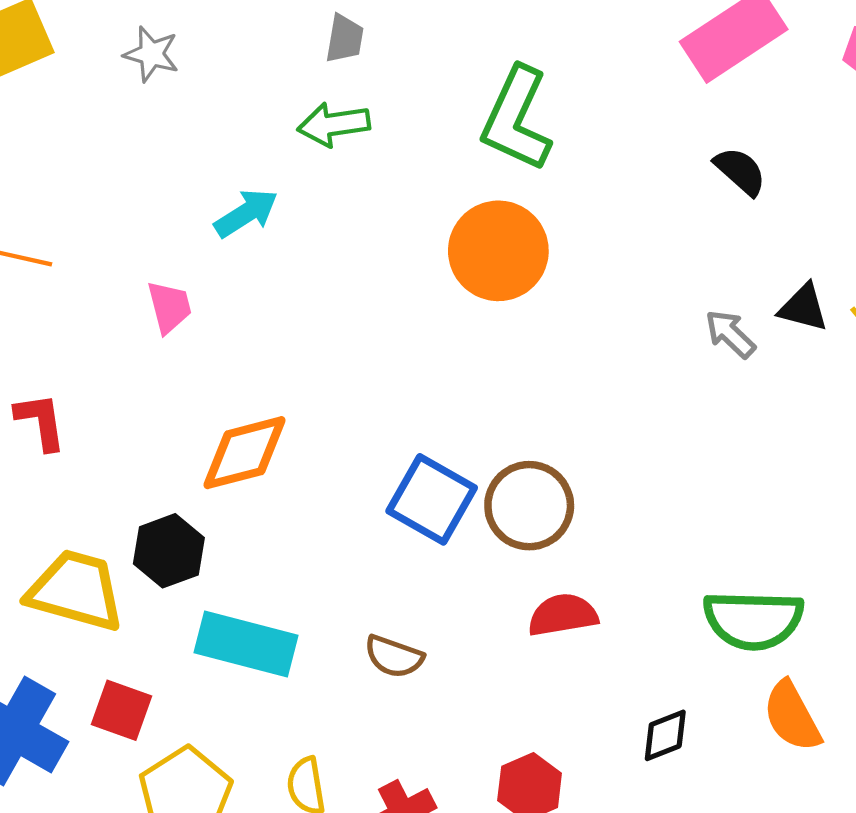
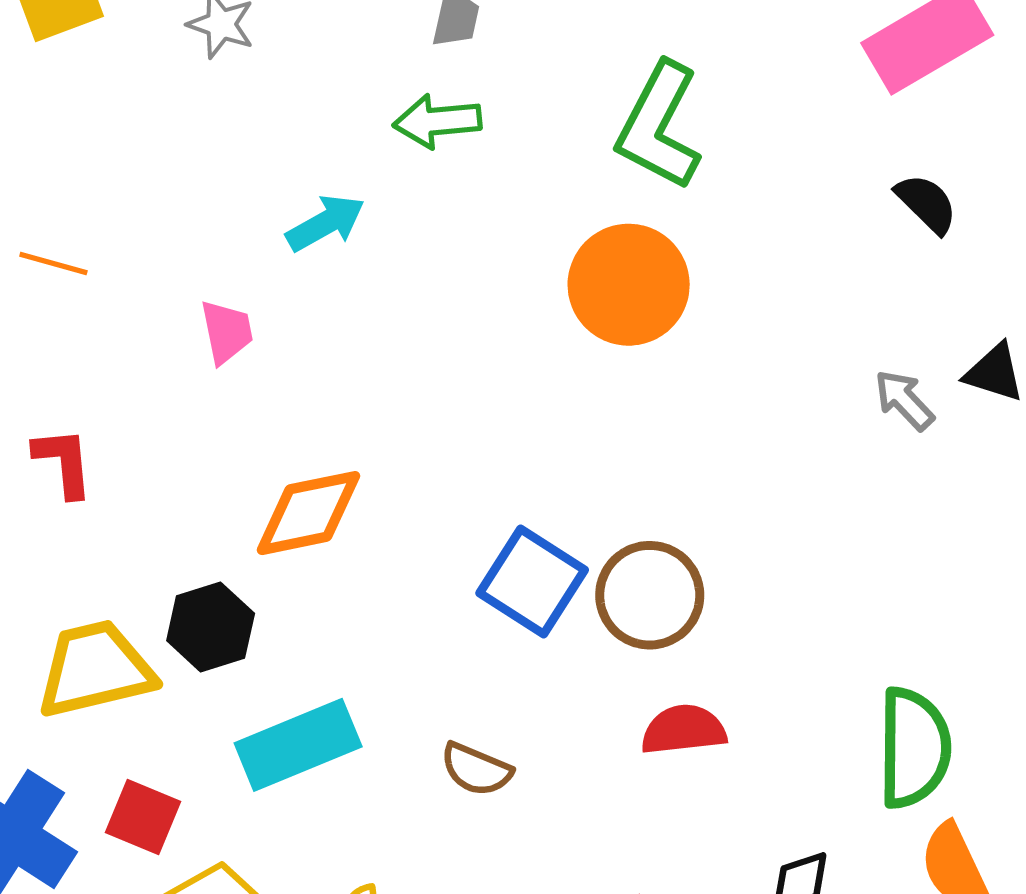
yellow trapezoid: (76, 590) -> (95, 669), turned -32
green semicircle: (753, 620) -> (914, 748), turned -94
cyan rectangle: (246, 644) -> (298, 745), turned -40

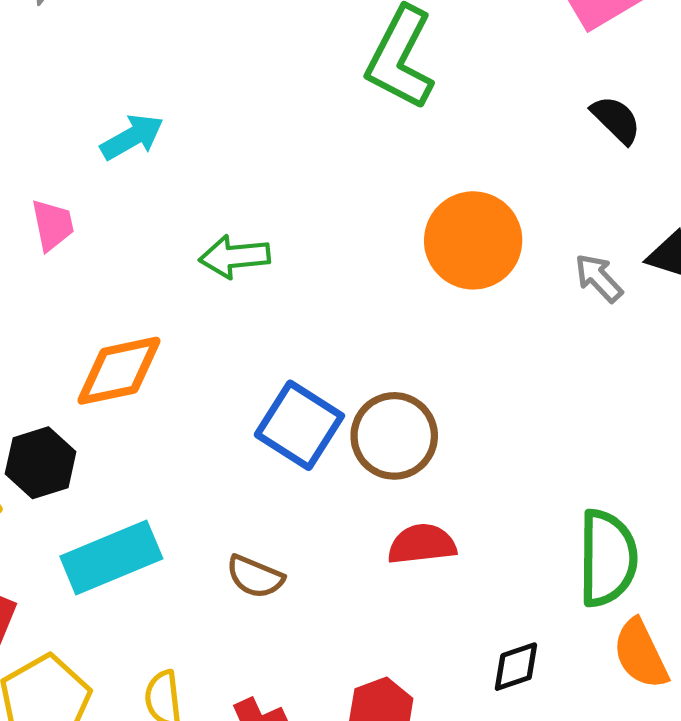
green arrow: (437, 121) -> (235, 257), moved
orange circle: (629, 285) -> (473, 240), moved

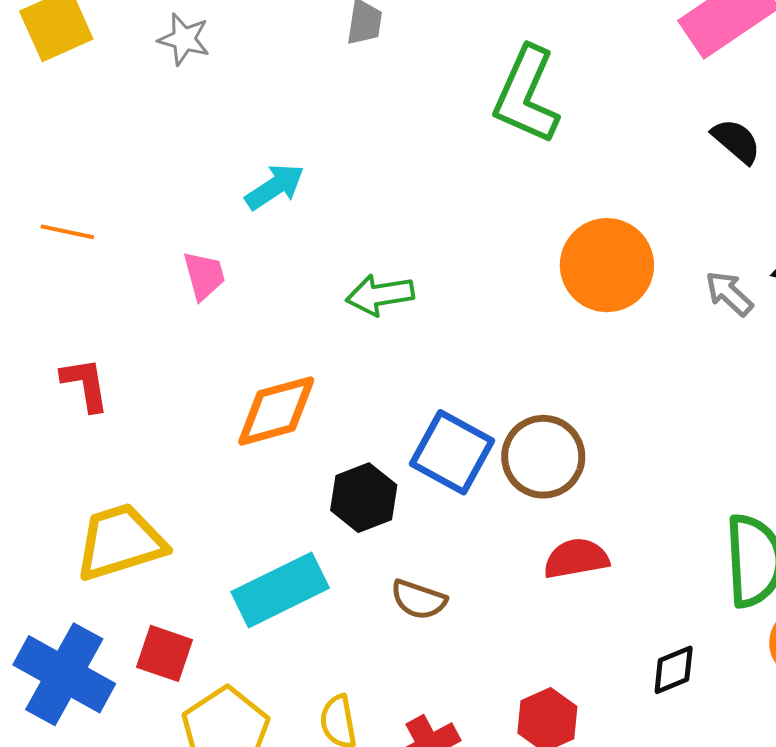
black hexagon: (41, 463) -> (364, 498), moved

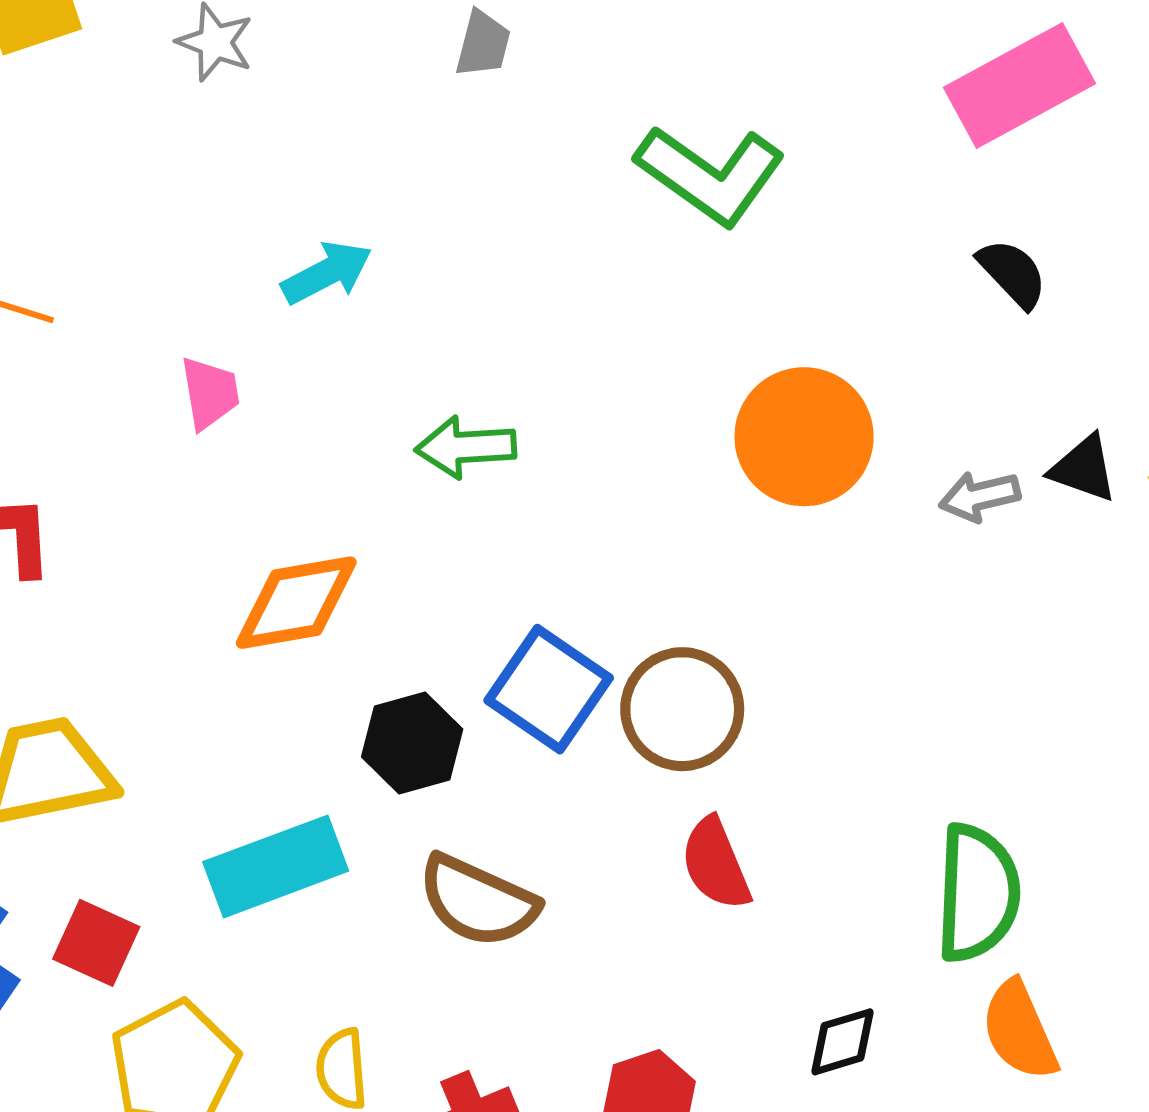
green L-shape: (526, 95) -> (710, 175), turned -84
gray arrow: (729, 293) -> (980, 496), turned -62
red semicircle: (576, 559) -> (716, 864), turned -108
brown semicircle: (419, 600) -> (478, 901), size x1.5

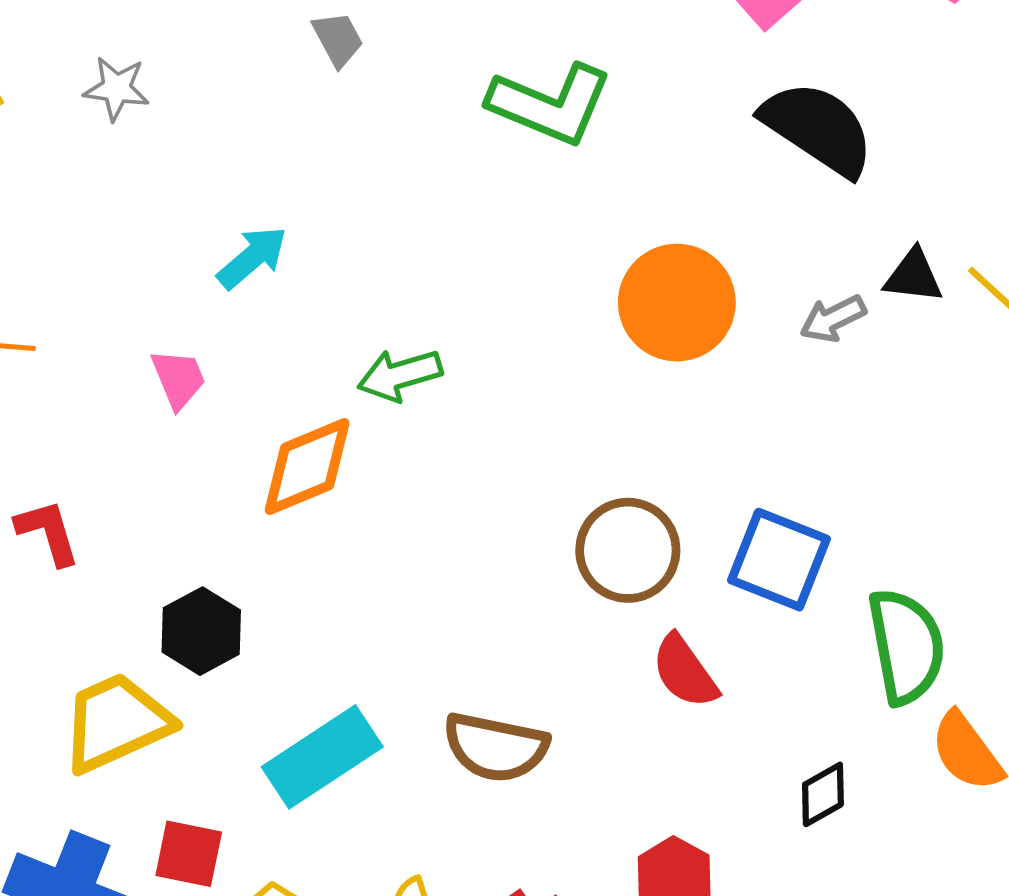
gray trapezoid: (483, 44) -> (338, 39), turned -30
black semicircle: (1012, 273) -> (818, 128), size x1.8
orange diamond: (296, 603) -> (307, 466), moved
blue square: (549, 689) -> (779, 560), moved
black hexagon: (412, 743) -> (201, 631), moved

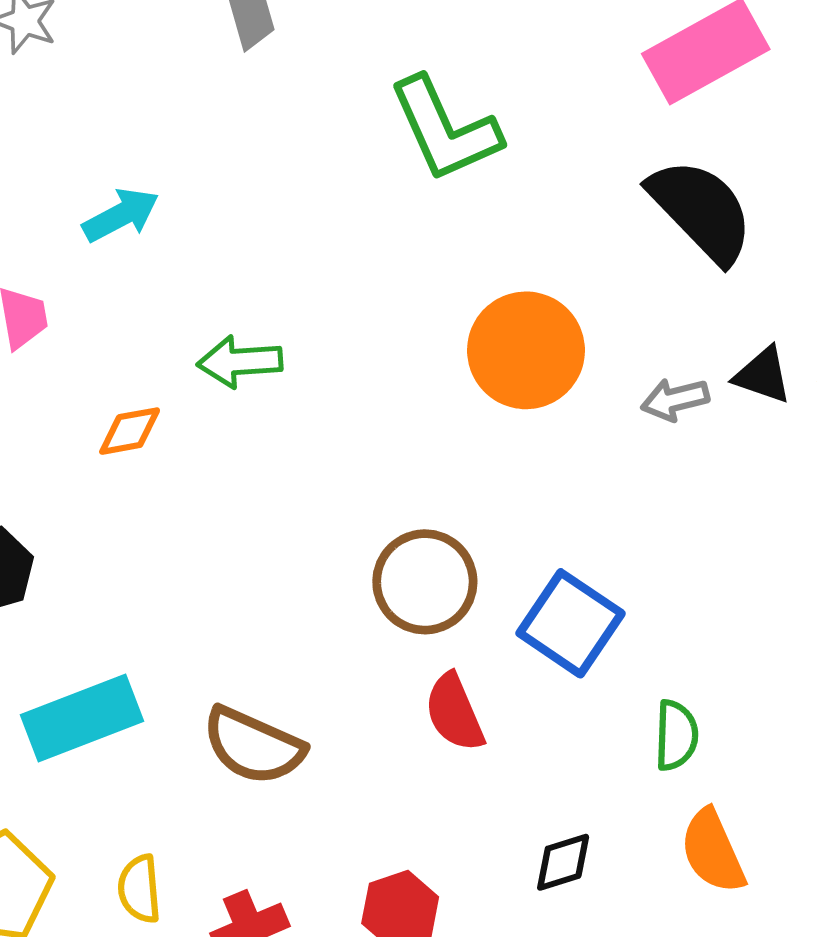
green L-shape: (550, 104) -> (445, 129), turned 31
orange diamond: (307, 466) -> (130, 431), size x0.6
green semicircle: (906, 646) -> (676, 735), size x0.6

